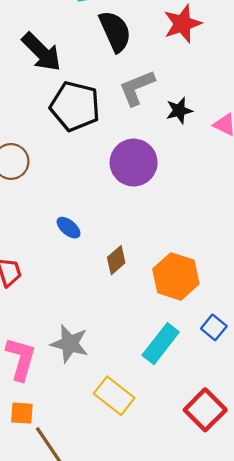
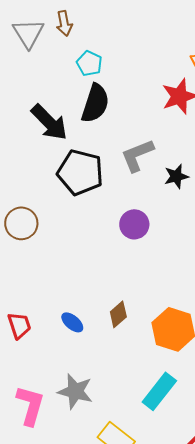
black semicircle: (115, 31) -> (95, 103), moved, turned 42
purple circle: (134, 163) -> (134, 224), size x0.7
blue ellipse: (69, 228) -> (72, 322), moved

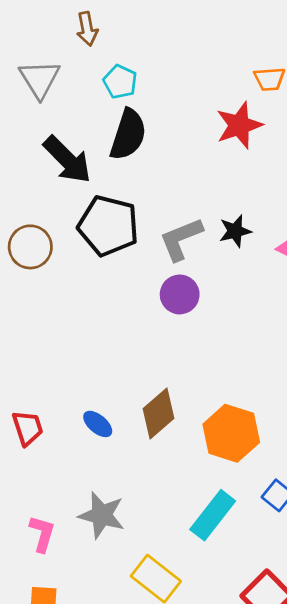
gray triangle: (28, 33) -> (40, 79), moved
gray L-shape: (137, 155) -> (181, 239), moved
brown circle: (21, 223) -> (30, 247), moved
brown diamond: (118, 314) -> (158, 413), size x1.4
pink L-shape: (30, 405) -> (42, 534), size x0.7

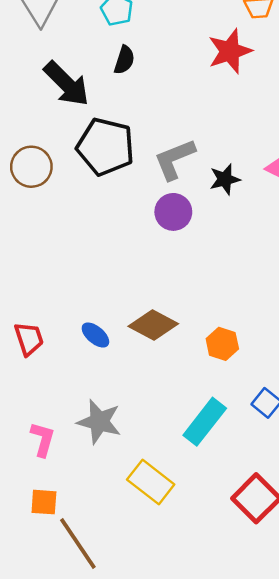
black semicircle: (128, 135) -> (124, 60), size x0.6
black star: (235, 231) -> (225, 179), moved
brown diamond: (158, 413) -> (153, 325), turned 69
orange hexagon: (231, 433) -> (222, 344), size x0.6

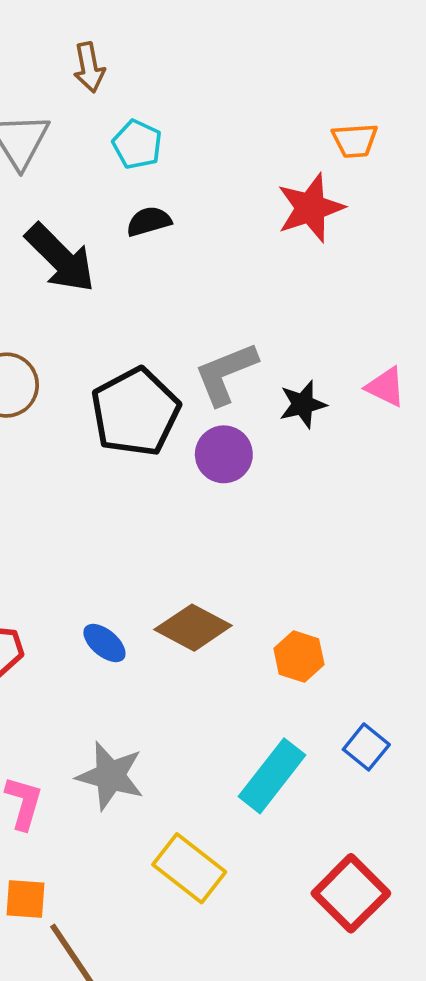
black semicircle: (124, 60) -> (149, 221), turned -124
black pentagon: (106, 147) -> (135, 412), moved, turned 30

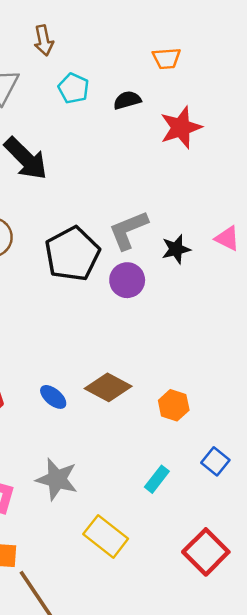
orange trapezoid: (355, 141) -> (166, 58), moved
black semicircle: (149, 221) -> (127, 100), moved
cyan rectangle: (272, 776) -> (157, 479), size x0.6

